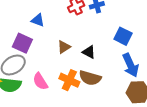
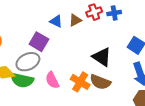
brown triangle: (64, 47) -> (75, 20), moved
black triangle: (89, 52) -> (102, 57), size x1.5

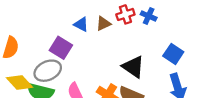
blue cross: (114, 13) -> (149, 16), turned 32

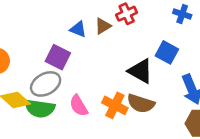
blue cross: (149, 16) -> (182, 14), moved
blue square: (173, 54) -> (167, 52), moved

